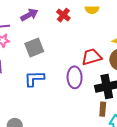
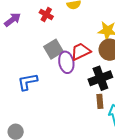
gray square: (34, 47) -> (54, 49), moved
purple ellipse: (75, 77) -> (66, 62), moved

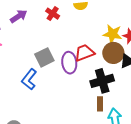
gray square: (54, 49) -> (44, 57), moved
blue L-shape: (28, 82) -> (29, 79), turned -45

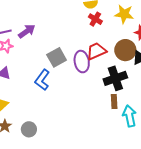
red cross: (53, 14) -> (95, 19), moved
purple arrow: (19, 16) -> (27, 31), moved
yellow star: (112, 34) -> (124, 14), moved

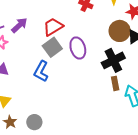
red trapezoid: (96, 51) -> (53, 27), moved

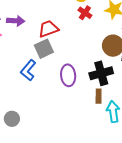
purple arrow: (19, 25) -> (16, 21), turned 36
purple ellipse: (78, 48) -> (68, 75), moved

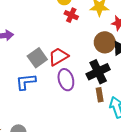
red trapezoid: (48, 29) -> (58, 57), moved
blue L-shape: (28, 70) -> (26, 82), turned 55

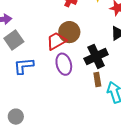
brown circle: (105, 42) -> (69, 32), moved
gray square: (37, 58) -> (14, 40), moved

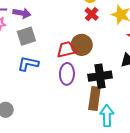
brown rectangle: (97, 80) -> (94, 99), size x1.6

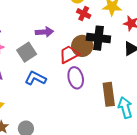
purple arrow: (22, 13) -> (44, 32), moved
blue L-shape: (28, 64) -> (35, 78), turned 30
black cross: (100, 76) -> (98, 38), moved, turned 30

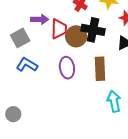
red trapezoid: (69, 54) -> (59, 29), moved, turned 115
brown rectangle: (109, 94) -> (100, 69), moved

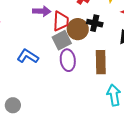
black cross: (93, 30) -> (95, 23), size x0.7
gray square: (20, 38) -> (62, 40), moved

